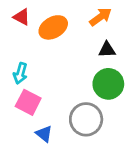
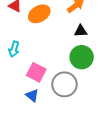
pink square: (28, 102) -> (36, 72), moved

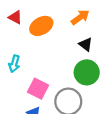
black triangle: (81, 31) -> (86, 44), turned 40

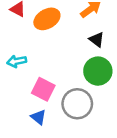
cyan arrow: (14, 64) -> (17, 61), turned 63

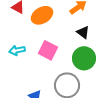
pink square: (43, 89) -> (48, 50), moved

